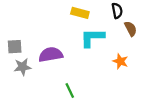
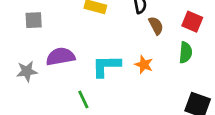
cyan L-shape: (92, 38) -> (106, 66), moved
gray square: (15, 47) -> (34, 20), moved

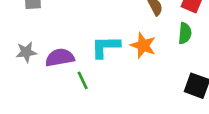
purple semicircle: (60, 57) -> (60, 57), moved
orange star: (144, 65) -> (143, 45), size x1.4

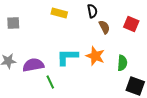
green semicircle: (185, 33) -> (122, 63), moved

